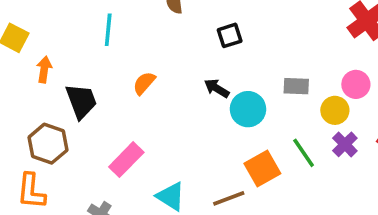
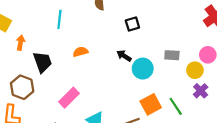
orange semicircle: (144, 83) -> (80, 52), turned 32
green line: (304, 153) -> (176, 106), moved

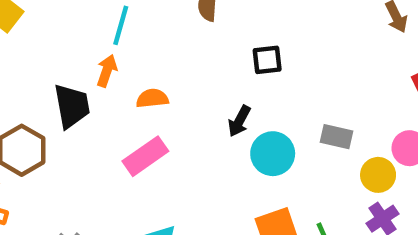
orange arrow: (21, 43) -> (107, 71), moved
black arrow: (124, 56) -> (239, 121), turned -104
pink rectangle: (69, 98) -> (145, 156), moved

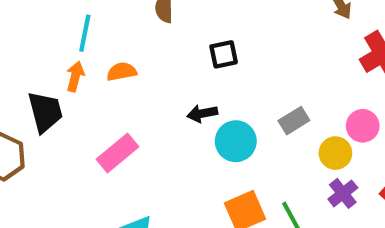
orange semicircle: (152, 98) -> (122, 72), moved
black arrow: (239, 121) -> (202, 113), turned 56
gray rectangle: (337, 137) -> (294, 121), turned -40

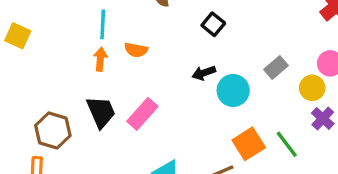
black square: (224, 54) -> (213, 24), turned -30
orange semicircle: (122, 72) -> (136, 50), turned -150
black trapezoid: (45, 112) -> (101, 112), moved

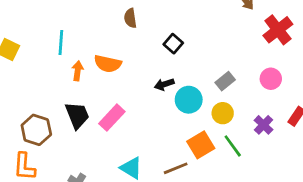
cyan line: (103, 24) -> (61, 43), moved
orange semicircle: (136, 50) -> (108, 64), size x1.4
yellow circle: (312, 88) -> (223, 113), moved

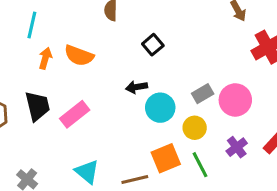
pink circle: (271, 79) -> (235, 100), moved, size x1.4

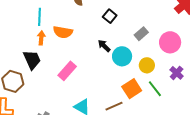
cyan line: (32, 25) -> (40, 17), moved
black arrow: (136, 87) -> (104, 46), turned 64
gray rectangle: (203, 94) -> (141, 34), moved
black trapezoid: (38, 106) -> (32, 60), moved

